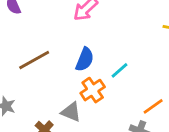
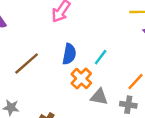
gray triangle: (71, 112) -> (99, 97), moved

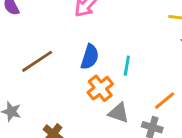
cyan line: (101, 57) -> (127, 66), turned -35

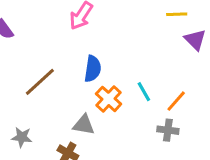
cyan line: (127, 66) -> (144, 92), moved, turned -30
gray triangle: (119, 113) -> (84, 125), moved

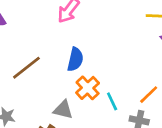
cyan line: (144, 92) -> (112, 101), moved

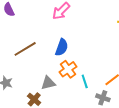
gray triangle: (63, 110) -> (48, 83), turned -35

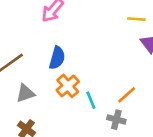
gray triangle: (48, 83) -> (25, 93), moved

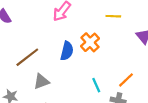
yellow line: (136, 19) -> (113, 16), moved
orange cross: (68, 86) -> (90, 42), moved

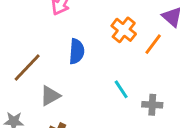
orange cross: (90, 42) -> (124, 30), moved
orange line: (126, 80) -> (153, 44), moved

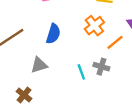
gray triangle: (50, 96) -> (39, 65), moved
gray cross: (152, 105) -> (101, 67), moved

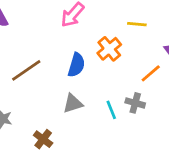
orange cross: (94, 26) -> (109, 49), moved
gray triangle: (39, 65) -> (73, 103), moved

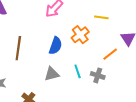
brown line: (26, 70) -> (18, 48), turned -50
cyan line: (111, 110) -> (78, 71), moved

